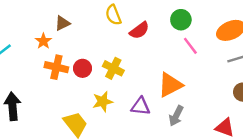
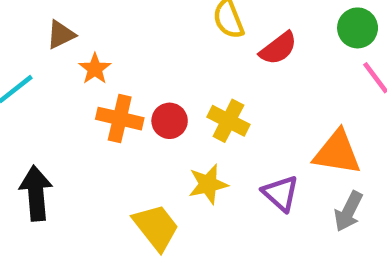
brown triangle: (62, 23) -> (61, 35), moved
orange triangle: (170, 85) -> (337, 152), turned 36
purple triangle: (141, 106) -> (281, 193), turned 36

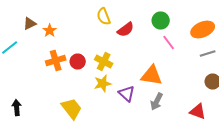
orange star: (95, 69) -> (50, 30), moved
orange cross: (120, 119) -> (56, 60), turned -30
yellow star: (208, 184) -> (103, 84), moved
black arrow: (36, 193) -> (17, 108), moved, size x0.7

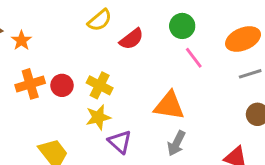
yellow semicircle: (104, 16) -> (100, 20), turned -108
purple triangle: (127, 94) -> (120, 142), moved

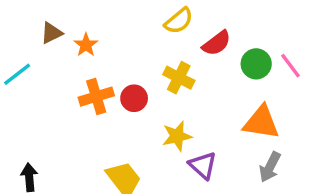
green circle: (182, 26) -> (256, 64), moved
yellow cross: (100, 85) -> (179, 78), moved

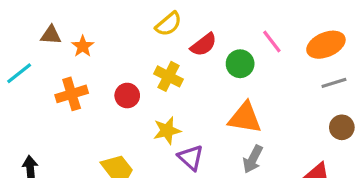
brown triangle: (52, 33) -> (51, 35), turned 30
pink line: (291, 66) -> (272, 41), moved
orange cross: (96, 97) -> (72, 94), moved

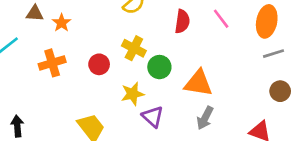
red semicircle: (204, 45) -> (182, 21), moved, turned -45
orange ellipse: (326, 45) -> (267, 21), turned -56
green circle: (240, 64) -> (159, 67), moved

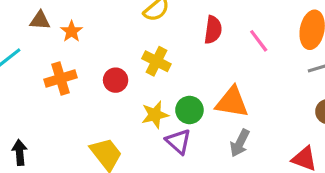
pink line: (221, 19) -> (259, 41), moved
green circle: (159, 67) -> (189, 110), moved

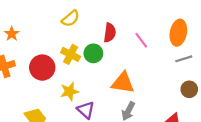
red circle: (116, 80) -> (42, 68), size x1.5
green circle: (189, 110) -> (93, 53), moved

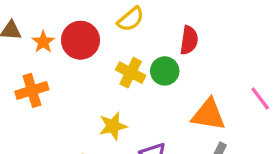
pink line: (141, 40) -> (260, 99), moved
red circle: (42, 68) -> (80, 40), moved
yellow star: (69, 91) -> (113, 126), moved

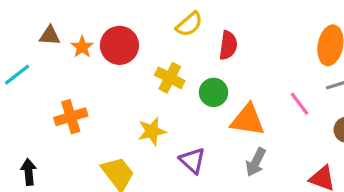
yellow semicircle: (131, 19) -> (189, 24), moved
green circle: (165, 71) -> (214, 92), moved
orange cross: (32, 90) -> (71, 117), moved

